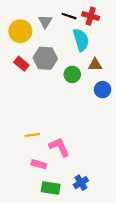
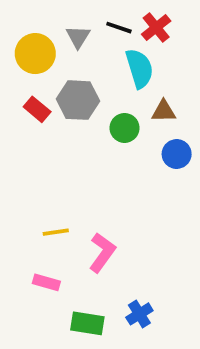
red cross: (91, 16) -> (156, 28), turned 35
pink L-shape: (59, 147) -> (102, 253), turned 60
pink rectangle: (39, 164) -> (46, 282), moved

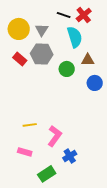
gray triangle: (78, 37) -> (42, 30), moved
blue cross: (139, 314) -> (70, 156), moved
green rectangle: (87, 323) -> (47, 174), turned -42

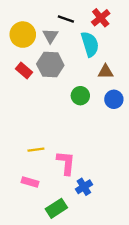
black line: (64, 15) -> (66, 19), moved
green circle: (67, 69) -> (80, 96), moved
pink L-shape: (55, 136) -> (66, 163), turned -30

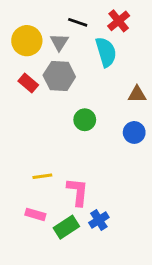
brown triangle: (105, 72) -> (137, 94), moved
green circle: (80, 96) -> (85, 120), moved
blue circle: (114, 99) -> (134, 132), moved
green rectangle: (56, 208) -> (66, 227), moved

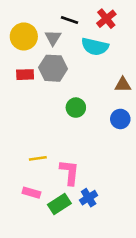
cyan semicircle: (106, 52) -> (95, 47), turned 120
red rectangle: (28, 83) -> (25, 75), turned -42

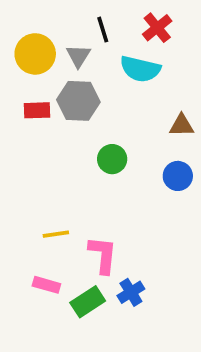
black line: (70, 20) -> (103, 30), turned 54

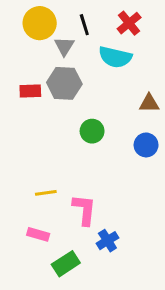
yellow circle: (35, 54) -> (40, 23), moved
green rectangle: (88, 302) -> (66, 264), moved

